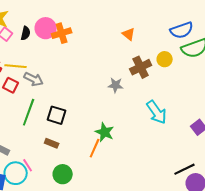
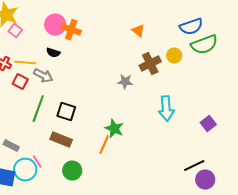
black semicircle: (26, 33) -> (53, 53), moved, turned 96
orange cross: (62, 33) -> (71, 30), turned 36
cyan arrow: (157, 112) -> (166, 109), turned 30
brown rectangle: (52, 143) -> (61, 140), size x1.5

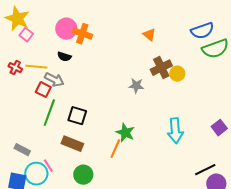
yellow circle: (174, 56) -> (177, 74), moved
red square: (20, 82) -> (43, 90), moved
cyan arrow: (166, 109) -> (175, 131), moved

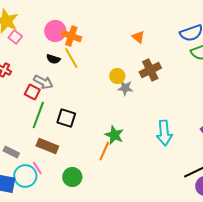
yellow line: (36, 67) -> (71, 58), moved, turned 55
yellow circle: (177, 74) -> (117, 76), moved
brown rectangle: (72, 144) -> (47, 146), moved

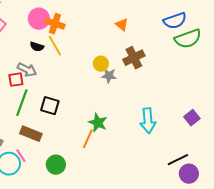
red square: (32, 92) -> (16, 80), turned -35

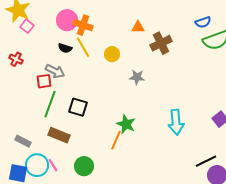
blue semicircle: (175, 21) -> (203, 22), size x0.7
orange triangle: (122, 25) -> (138, 27), moved, turned -40
brown cross: (134, 58) -> (161, 43), moved
yellow circle: (101, 64) -> (112, 54), moved
pink line: (21, 156) -> (53, 165), moved

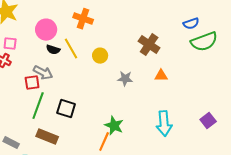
pink circle: (67, 20) -> (46, 30), moved
orange cross: (83, 25) -> (83, 19), moved
pink square: (27, 26) -> (10, 44), moved, turned -32
orange triangle: (138, 27) -> (161, 76), moved
brown cross: (161, 43) -> (149, 45), turned -30

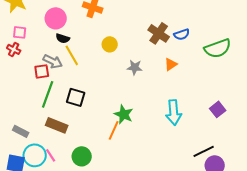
blue semicircle: (191, 24) -> (182, 34), moved
green semicircle: (204, 42) -> (218, 48), moved
yellow line: (71, 49) -> (72, 55), moved
orange triangle: (161, 76) -> (171, 64), turned -32

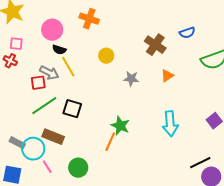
blue semicircle: (182, 34) -> (187, 33), moved
green line: (48, 94) -> (44, 106), turned 36
cyan circle: (35, 155) -> (33, 149), moved

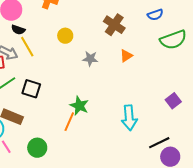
blue semicircle: (187, 33) -> (155, 15), moved
cyan arrow: (170, 124) -> (129, 118), moved

